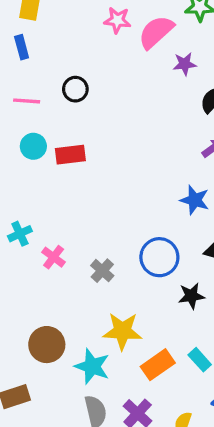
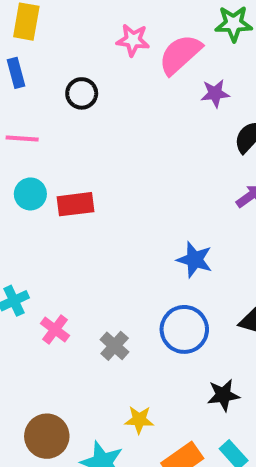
black circle: (75, 89) -> (82, 93), moved
blue star: (195, 200) -> (195, 260), moved
black star: (191, 296) -> (223, 395), moved
yellow star: (122, 331) -> (139, 420), size x0.6

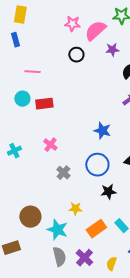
black circle: (82, 93) -> (76, 55), moved
pink line: (22, 139) -> (32, 72), moved
pink cross: (55, 329) -> (50, 145), moved
black star: (223, 395) -> (108, 192), moved

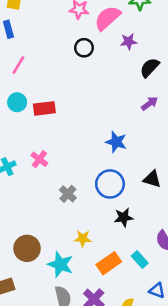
pink line: (32, 72) -> (18, 65), moved, turned -63
pink cross: (50, 145) -> (39, 159), moved

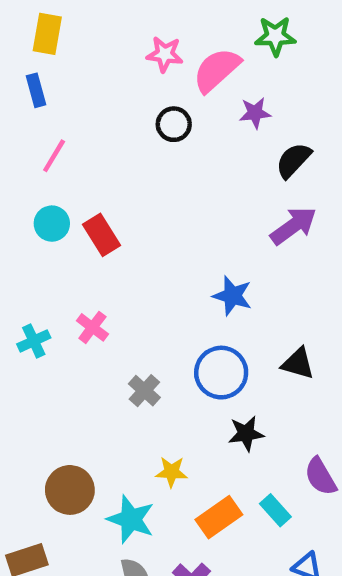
purple arrow: (150, 103) -> (293, 226), size x1.5
red rectangle: (44, 108) -> (101, 235), turned 65

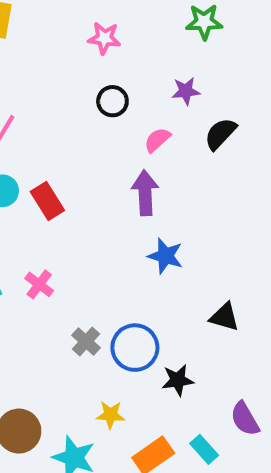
pink semicircle: (217, 70) -> (157, 140), moved, size x0.6
purple arrow: (293, 226) -> (145, 193), moved, turned -57
blue circle: (221, 373) -> (135, 348), moved

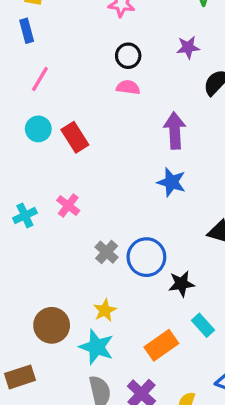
pink semicircle: (157, 140) -> (128, 87), moved, turned 50
purple arrow: (145, 193) -> (175, 131), moved
yellow star: (110, 415) -> (105, 310), moved, turned -30
cyan rectangle: (204, 449) -> (203, 325), moved

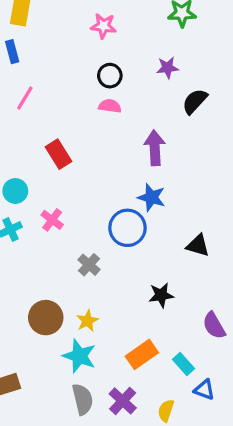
cyan circle: (38, 129) -> (15, 191), moved
blue circle: (146, 257) -> (127, 228), moved
brown circle: (52, 325) -> (46, 318), moved
cyan rectangle: (203, 325) -> (184, 364), moved

